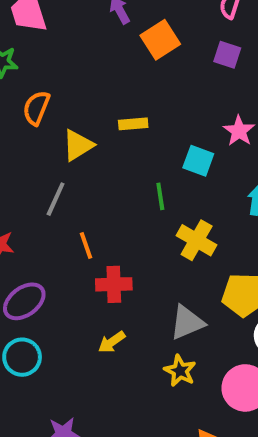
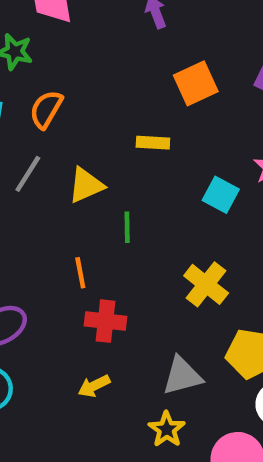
orange square: (160, 40) -> (196, 83), moved
yellow triangle: (78, 145) -> (86, 185), moved
green line: (160, 196) -> (127, 227), moved
gray line: (56, 199) -> (28, 174), moved

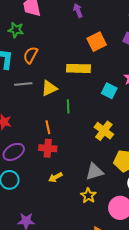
yellow rectangle: (153, 143) -> (78, 68), size x1.6
gray line: (28, 174) -> (23, 84), turned 54
red cross: (106, 321) -> (48, 148), moved

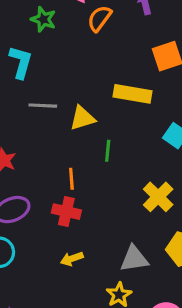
orange semicircle: (31, 55) -> (99, 18), moved

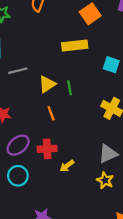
yellow triangle: (82, 118) -> (47, 84), moved
red cross: (66, 212) -> (47, 149), moved

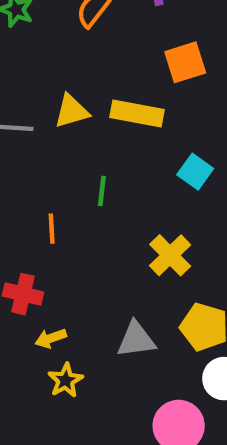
yellow triangle: (47, 84) -> (71, 111), moved
yellow star: (105, 180) -> (65, 380), moved

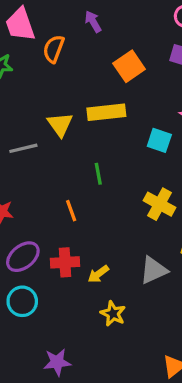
yellow triangle: (71, 111) -> (60, 124), turned -32
yellow arrow: (51, 338) -> (98, 274), moved

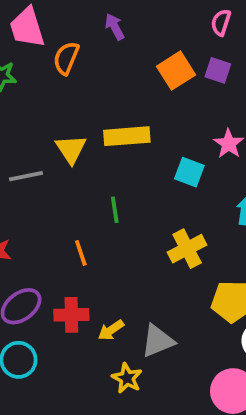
orange square: (129, 66) -> (176, 71), moved
yellow cross: (159, 204) -> (187, 249), turned 32
gray triangle: (154, 270) -> (158, 341), moved

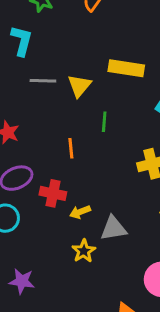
yellow triangle: (71, 149) -> (79, 86), moved

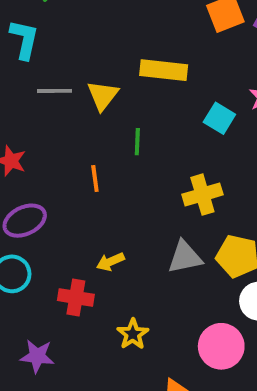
red cross: (53, 193) -> (76, 297), moved
gray triangle: (114, 228) -> (185, 257), moved
yellow star: (84, 251) -> (133, 334), moved

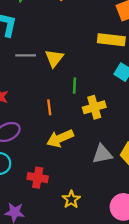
yellow rectangle: (164, 70) -> (111, 40), moved
yellow cross: (202, 195) -> (94, 107), moved
yellow arrow: (110, 262) -> (60, 138), moved, size x1.6

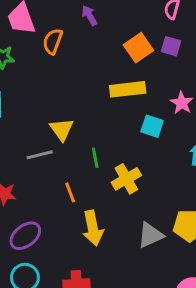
gray line: (26, 55) -> (40, 155), moved
yellow arrow: (60, 138) -> (93, 228), turned -65

